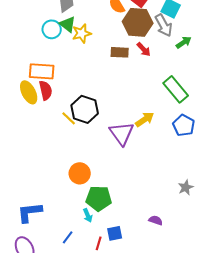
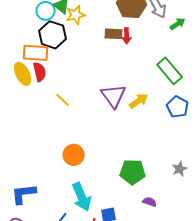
red arrow: (144, 49) -> (127, 36), moved, turned 42
black hexagon: (85, 109) -> (53, 35), moved
purple triangle: (122, 133) -> (114, 96), moved
green pentagon: (99, 198) -> (133, 172), moved
cyan arrow: (88, 215) -> (82, 197), size x2.0

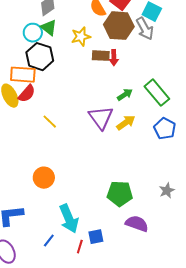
yellow star: (76, 15) -> (81, 37), moved
green arrow: (178, 24) -> (125, 95), moved
red semicircle: (40, 72) -> (27, 94), turned 54
orange circle: (74, 155) -> (44, 178), moved
purple semicircle: (150, 202) -> (137, 224), size x1.6

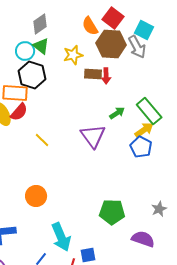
yellow arrow: (126, 123) -> (144, 130), moved
blue pentagon: (165, 129) -> (141, 147), moved
purple semicircle: (137, 224) -> (143, 239), moved

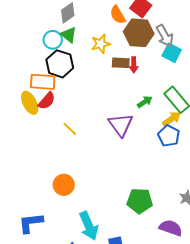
cyan square: (144, 30) -> (172, 53), moved

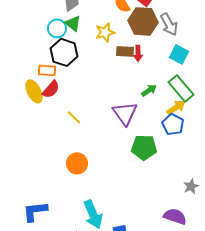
cyan square: (172, 53) -> (179, 54), moved
orange rectangle: (43, 82) -> (47, 70), size x0.7
orange circle: (64, 185) -> (77, 163), moved
green pentagon: (140, 201) -> (144, 147), moved

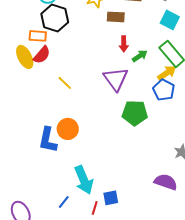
red arrow: (138, 53) -> (124, 44), moved
blue L-shape: (35, 211) -> (48, 140), moved, turned -72

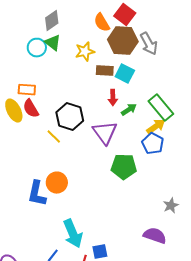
black hexagon: (55, 18) -> (70, 117), moved
cyan square: (170, 20) -> (125, 74), moved
red semicircle: (42, 55) -> (31, 109), turned 108

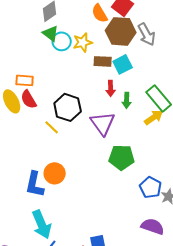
cyan circle: (37, 48) -> (62, 41), moved
cyan square: (125, 74) -> (123, 64), turned 36
green arrow: (129, 110) -> (127, 100), turned 126
blue pentagon: (153, 144) -> (151, 187), moved
cyan arrow: (73, 234) -> (42, 224), moved

